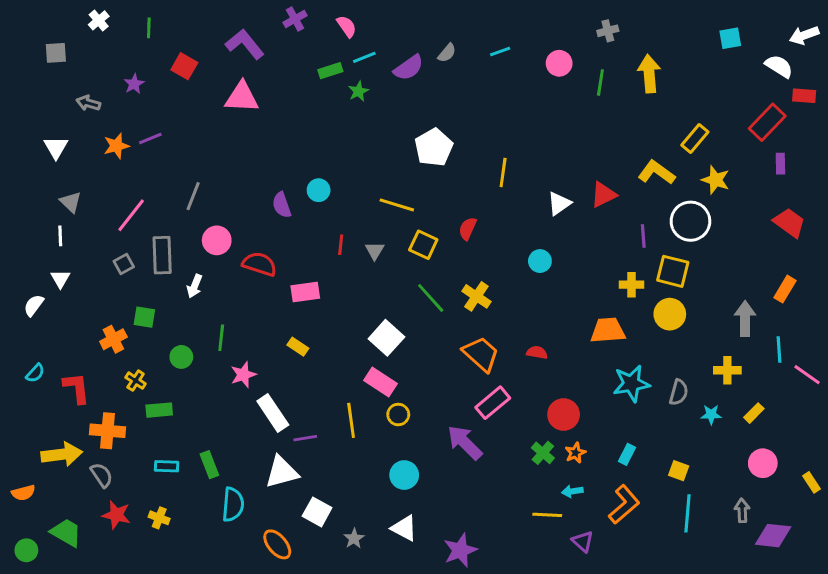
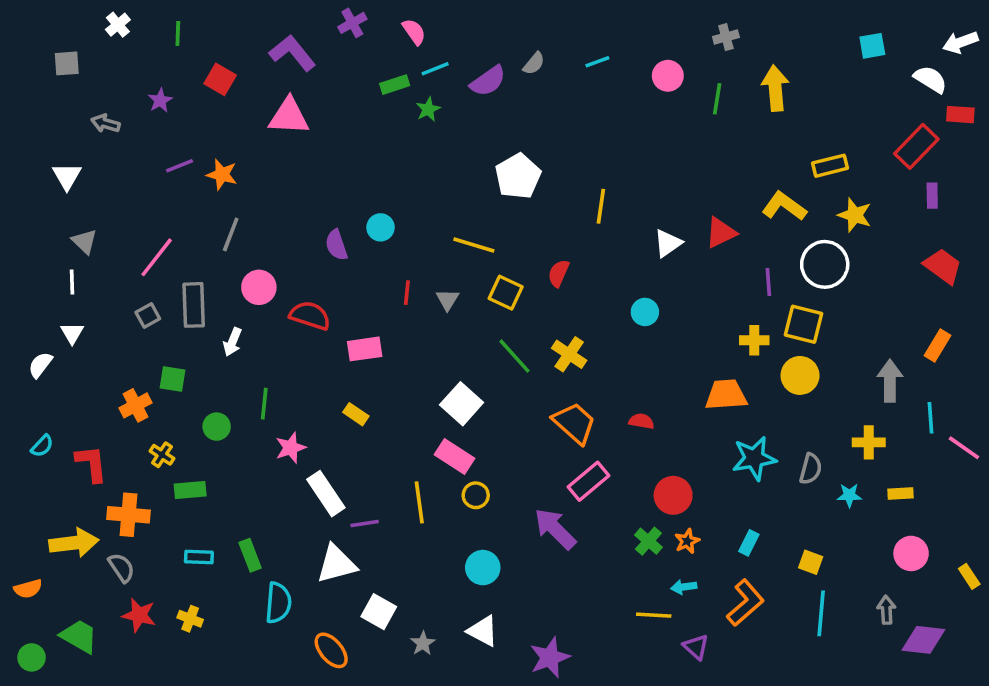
yellow rectangle: (695, 139) -> (830, 166), turned 36
orange star: (116, 146) -> (222, 174), moved, turned 30
yellow rectangle: (754, 413) -> (900, 494), turned 42

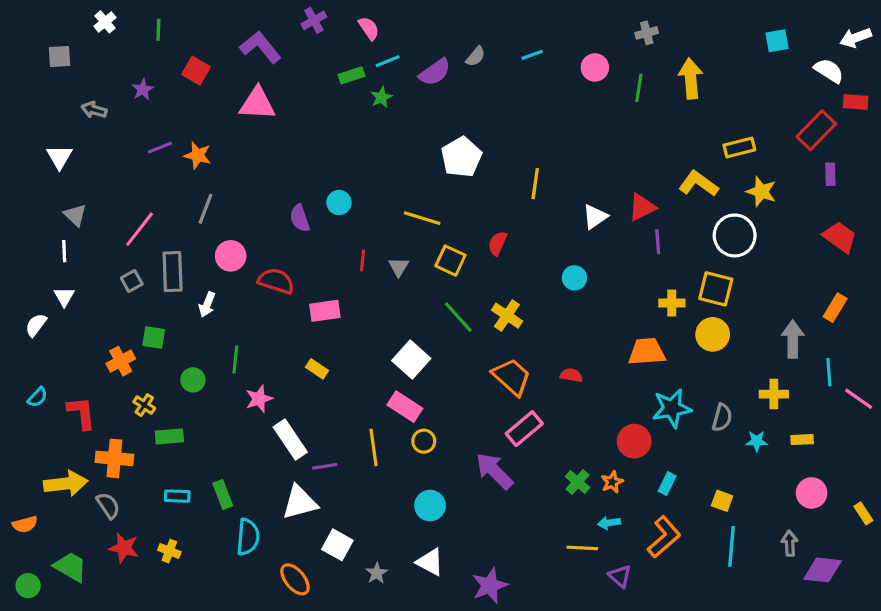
purple line: (768, 282) -> (658, 242), moved
red circle: (673, 495) -> (634, 441), moved

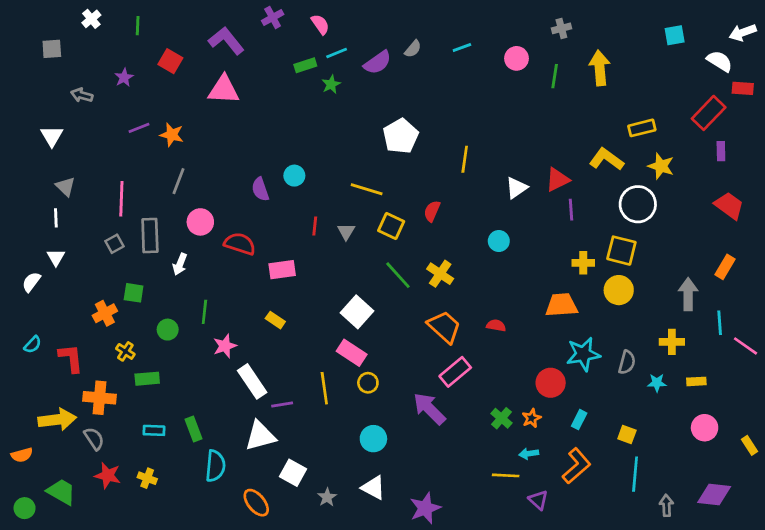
pink line: (140, 229) -> (121, 199), turned -36
gray arrow: (790, 543) -> (666, 505), moved

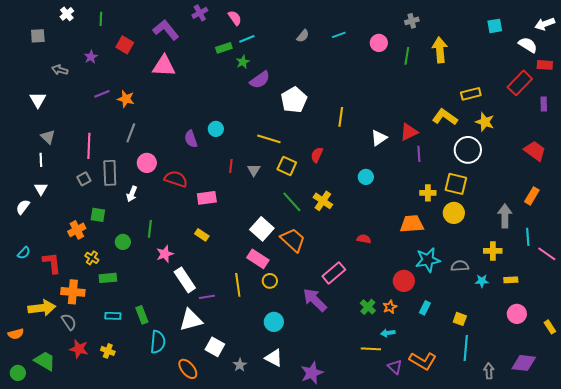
purple semicircle: (377, 62) -> (260, 80), moved
purple rectangle: (721, 151) -> (544, 104), moved
orange trapezoid: (444, 327) -> (293, 240), moved
gray semicircle: (627, 362) -> (460, 266), turned -108
orange L-shape: (576, 466) -> (423, 361), moved, turned 72

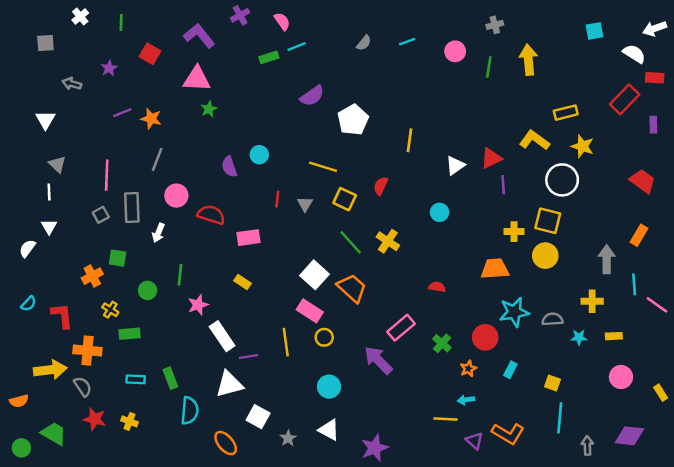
green star: (243, 62) -> (209, 109), moved
green cross: (368, 307) -> (442, 343), moved

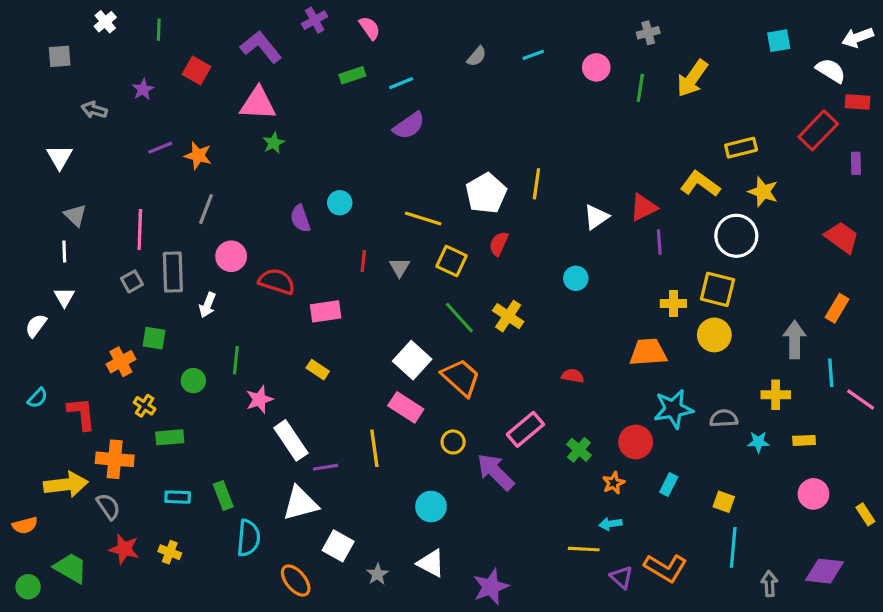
cyan line: (297, 47) -> (401, 83), moved
yellow arrow: (528, 60) -> (692, 78), turned -140
white pentagon: (353, 120) -> (486, 193), moved
yellow circle: (324, 337) -> (453, 442), moved

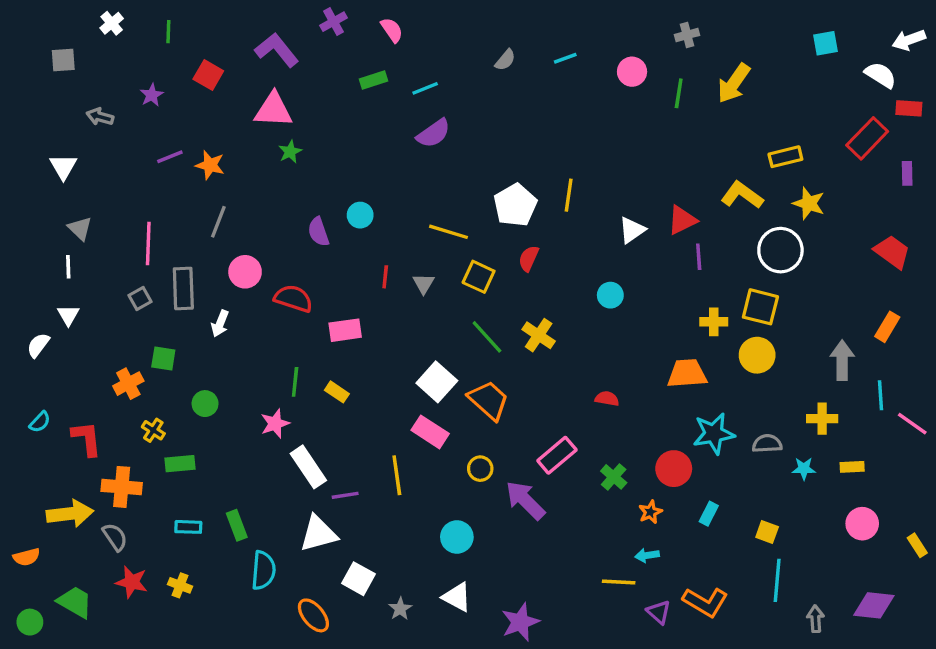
green line: (236, 360) -> (295, 382), moved

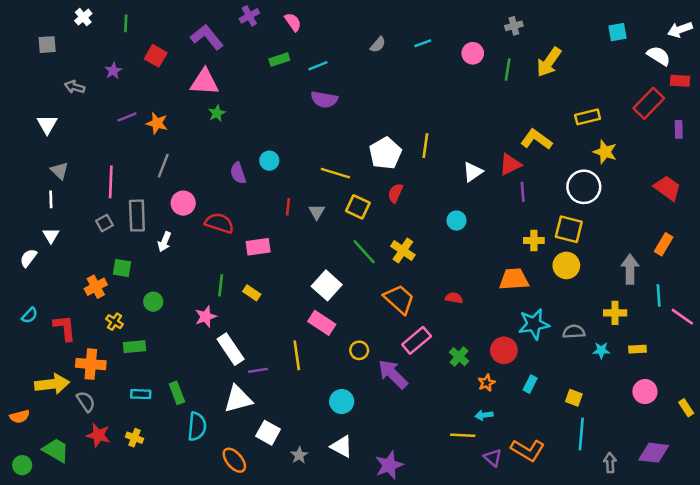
purple semicircle: (434, 133) -> (324, 99), turned 45
yellow L-shape: (742, 195) -> (536, 139), moved
orange trapezoid: (489, 400) -> (399, 299), moved

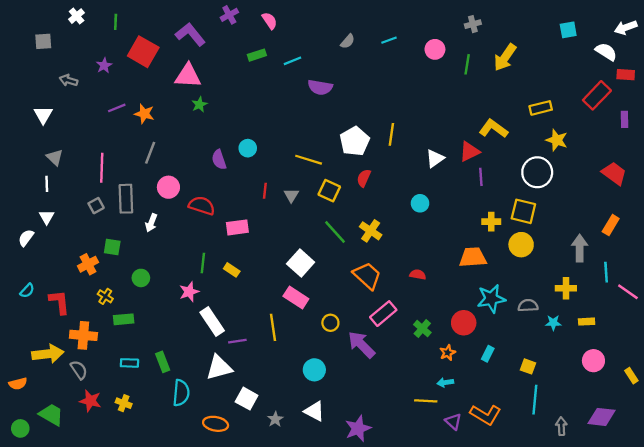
red square: (156, 56) -> (143, 52), size x1.5
purple semicircle: (324, 99) -> (320, 87), moved
orange ellipse: (234, 460) -> (216, 424), turned -40

